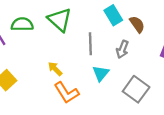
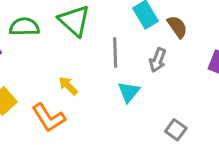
gray square: (136, 89) -> (176, 130), moved, size x0.6
orange L-shape: (67, 93) -> (49, 118), moved

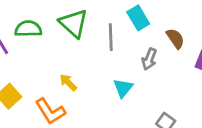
brown semicircle: (177, 27) -> (175, 38), moved
gray line: (115, 53) -> (111, 37), moved

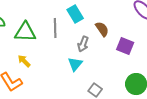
green triangle: (74, 23) -> (25, 32), moved, turned -40
cyan triangle: (123, 88) -> (75, 64), moved

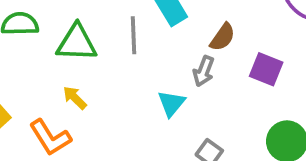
brown semicircle: (102, 29) -> (223, 37), turned 70
gray arrow: (83, 44) -> (204, 71), moved

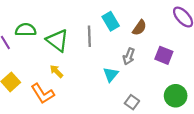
brown semicircle: (223, 37) -> (139, 28), moved
green triangle: (77, 43) -> (58, 40), turned 35

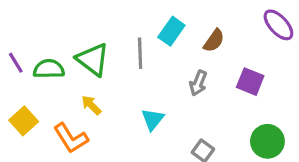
cyan rectangle: (111, 21) -> (171, 31), turned 66
green semicircle: (26, 30) -> (49, 69), moved
cyan triangle: (111, 74) -> (153, 119), moved

